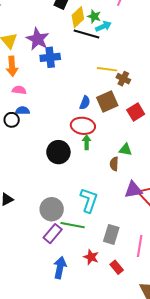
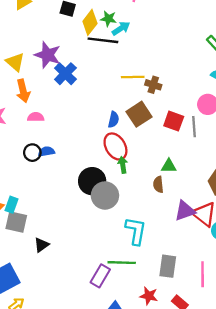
blue cross: (50, 57) -> (65, 74), turned -30
blue semicircle: (22, 111) -> (46, 152), moved
red square: (136, 112) -> (174, 121), turned -30
red ellipse: (83, 126) -> (115, 146), turned 60
gray circle: (52, 209) -> (105, 196), moved

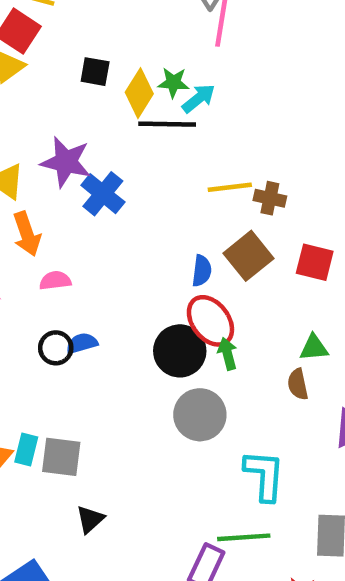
black circle: (92, 181) -> (180, 351), moved
gray square: (16, 222) -> (61, 457), moved

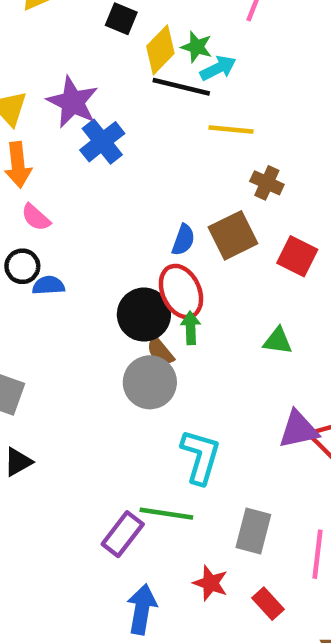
yellow line: (230, 187) -> (231, 129), moved
pink semicircle: (55, 281) -> (36, 217), turned -144
black circle: (56, 348) -> (22, 266), moved
brown semicircle: (298, 384) -> (160, 351), moved, turned -40

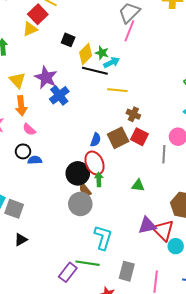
red square: (297, 256) -> (139, 137), moved

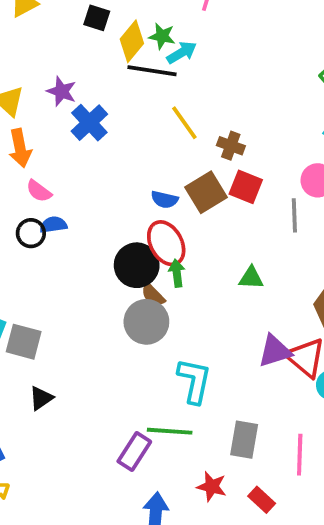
purple star: (46, 77) -> (62, 91), size x0.7
yellow line: (117, 90) -> (184, 123), moved, turned 54
blue semicircle: (96, 140) -> (165, 200), turned 88
blue semicircle: (35, 160) -> (53, 225), moved

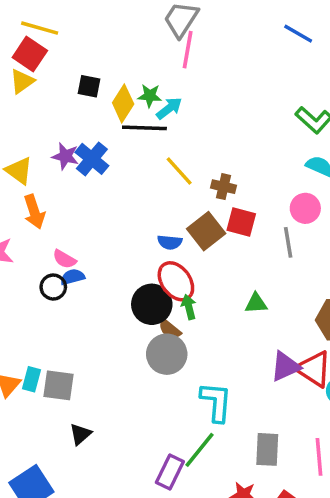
blue cross: (89, 123) -> (92, 159), moved
pink semicircle: (39, 191) -> (64, 259), moved
green line: (170, 431) -> (199, 450), turned -48

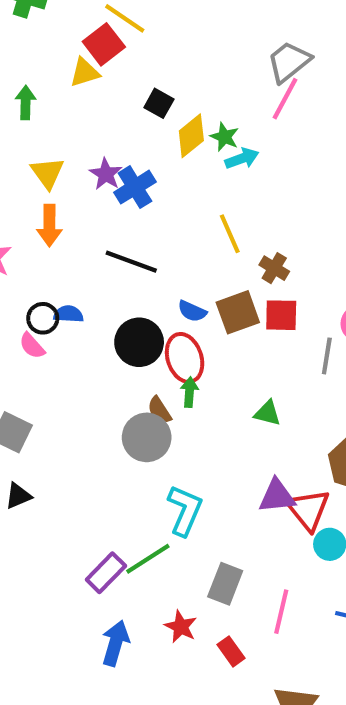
black line: (144, 128) -> (131, 262), moved
red square: (241, 222) -> (281, 315), turned -32
pink semicircle: (64, 259) -> (32, 346), moved
black circle: (152, 304) -> (139, 342), moved

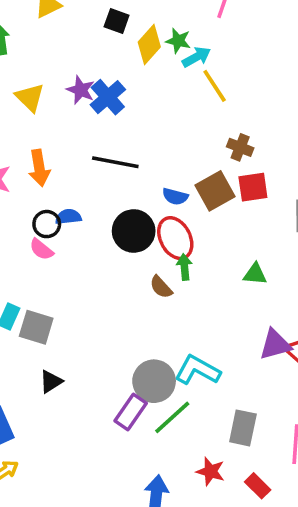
orange arrow: (49, 225) -> (39, 168), moved
yellow line: (230, 234) -> (215, 86), moved
gray circle: (147, 437) -> (154, 381), moved
cyan L-shape: (185, 510) -> (197, 370), turned -75
purple rectangle: (106, 573) -> (131, 412), moved

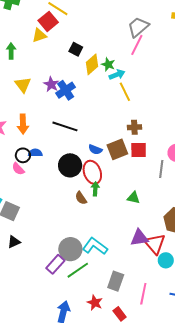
brown cross: (240, 147) -> (134, 127), turned -32

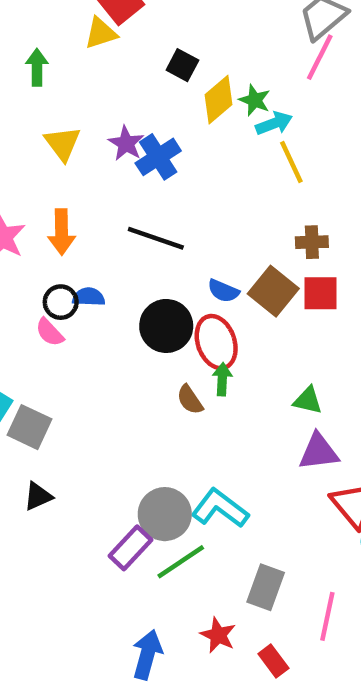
brown square: (117, 149) -> (273, 291), turned -30
purple triangle: (139, 238) -> (319, 452), moved

